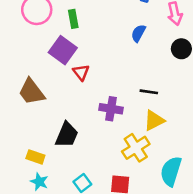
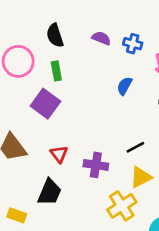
red triangle: (81, 72) -> (59, 154), moved
black line: (149, 92) -> (135, 147), turned -36

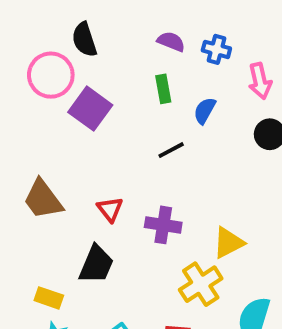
black semicircle: (55, 35) -> (84, 40), moved
green rectangle: (56, 71) -> (163, 89), moved
purple square: (45, 104) -> (90, 109), moved
black line: (135, 147) -> (171, 150), moved

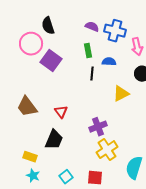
blue cross: (216, 49) -> (115, 31), size x1.5
blue semicircle: (205, 111) -> (109, 62), turned 64
black line: (171, 150) -> (92, 74), moved, turned -56
purple cross: (163, 225) -> (98, 127), moved, turned -30
yellow triangle: (228, 243) -> (121, 94), moved

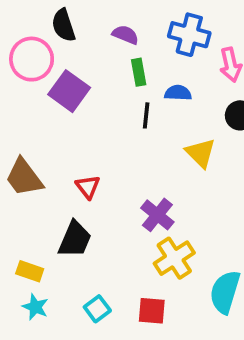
purple semicircle: (92, 27) -> (125, 35), moved
yellow triangle: (121, 94) -> (201, 153), turned -48
purple cross: (98, 127) -> (157, 215), turned -30

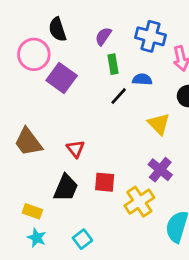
purple semicircle: (125, 35) -> (103, 36), turned -78
black line: (146, 115) -> (119, 96), turned 36
purple cross: (157, 215) -> (160, 170), moved
red square: (152, 311) -> (105, 182), moved

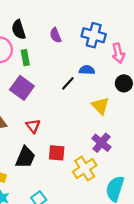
purple semicircle: (103, 36) -> (56, 35), turned -56
green rectangle: (113, 64) -> (25, 58), moved
purple square: (62, 78) -> (22, 88), moved

